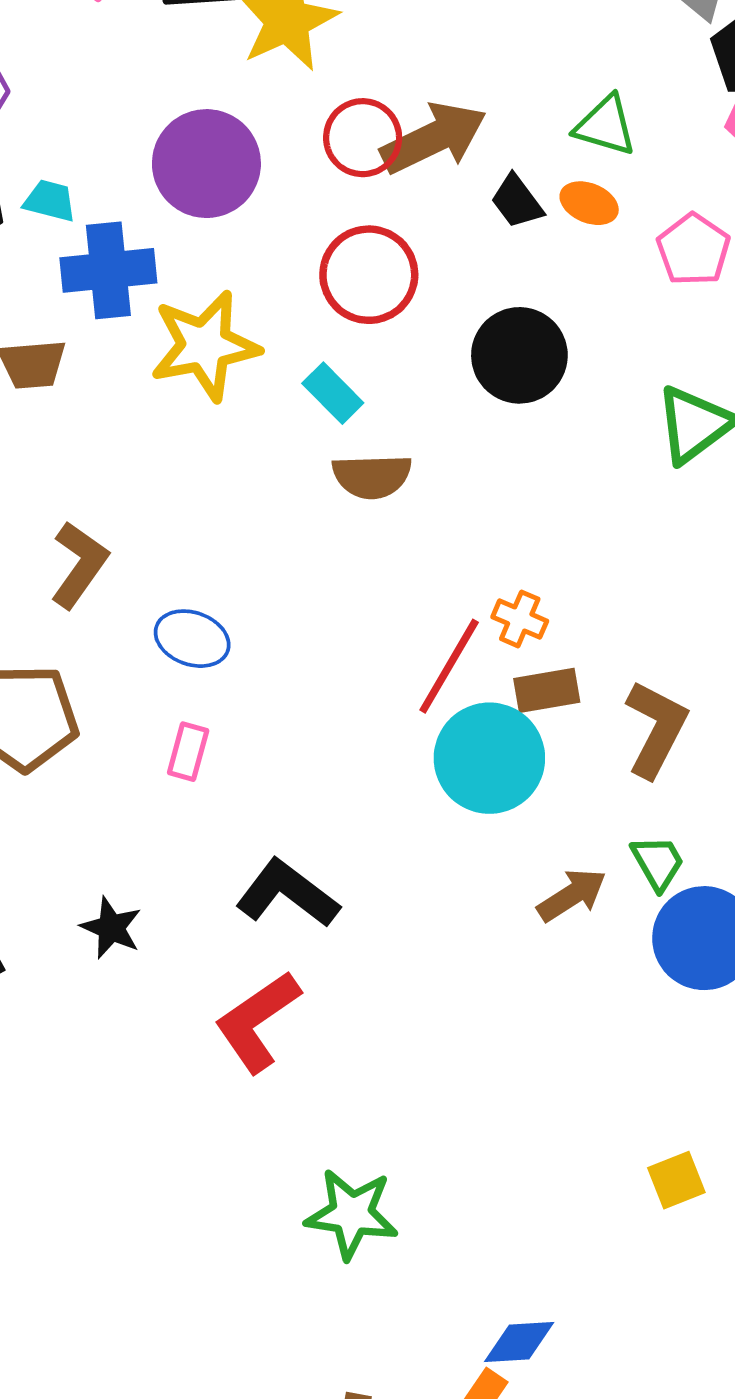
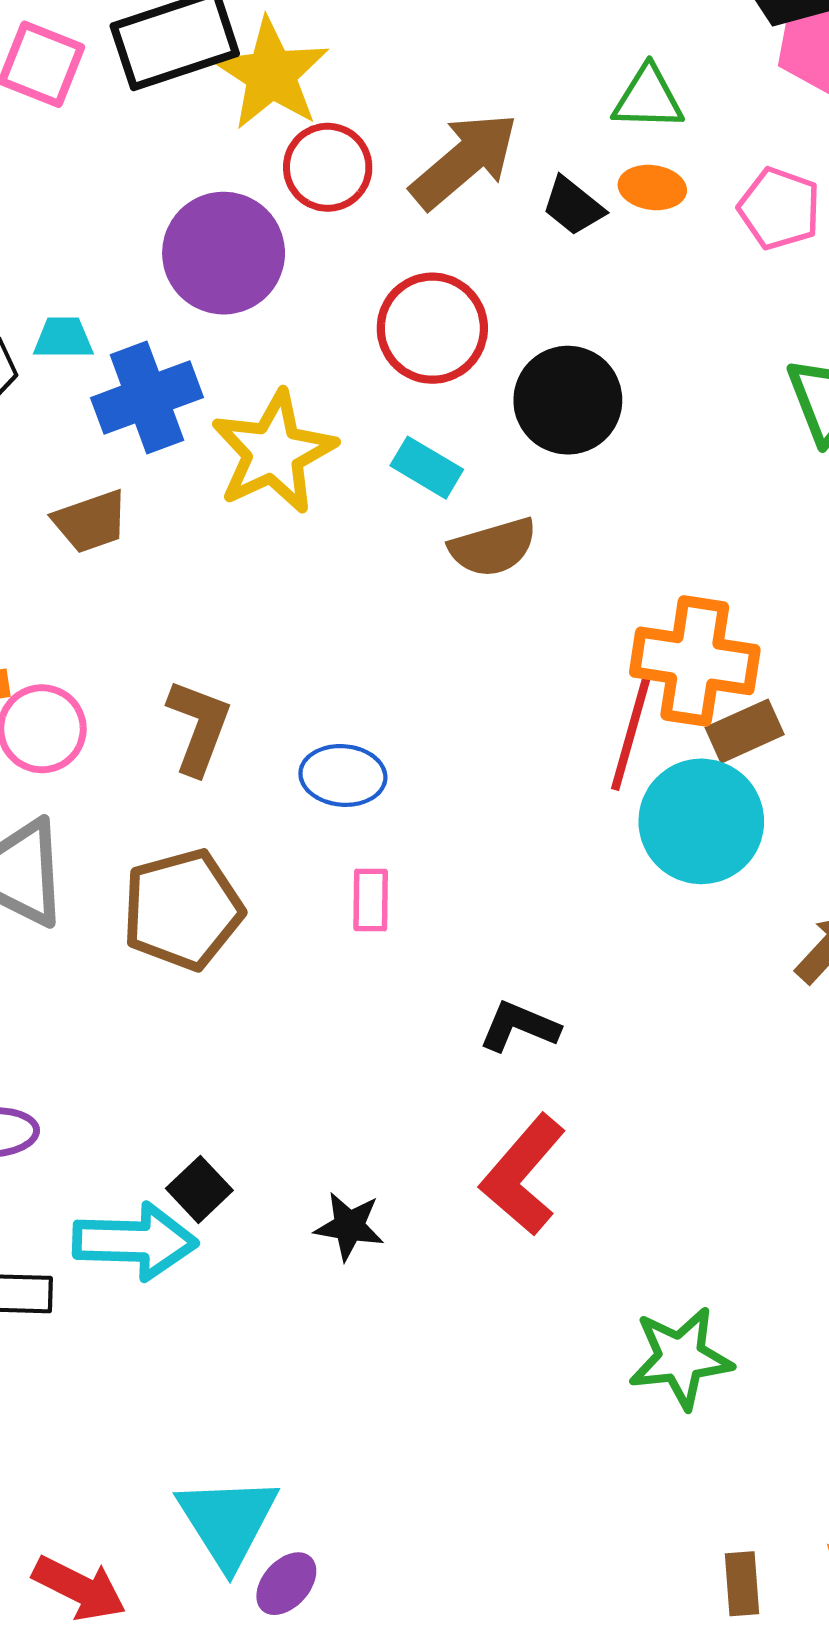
red circle: (363, 138) -> (328, 167), moved
black circle: (519, 355) -> (568, 400), moved
orange cross: (520, 619) -> (695, 661), size x2.0
black L-shape: (287, 894) -> (519, 1027), size x0.7
black star: (111, 928) -> (349, 1226), moved

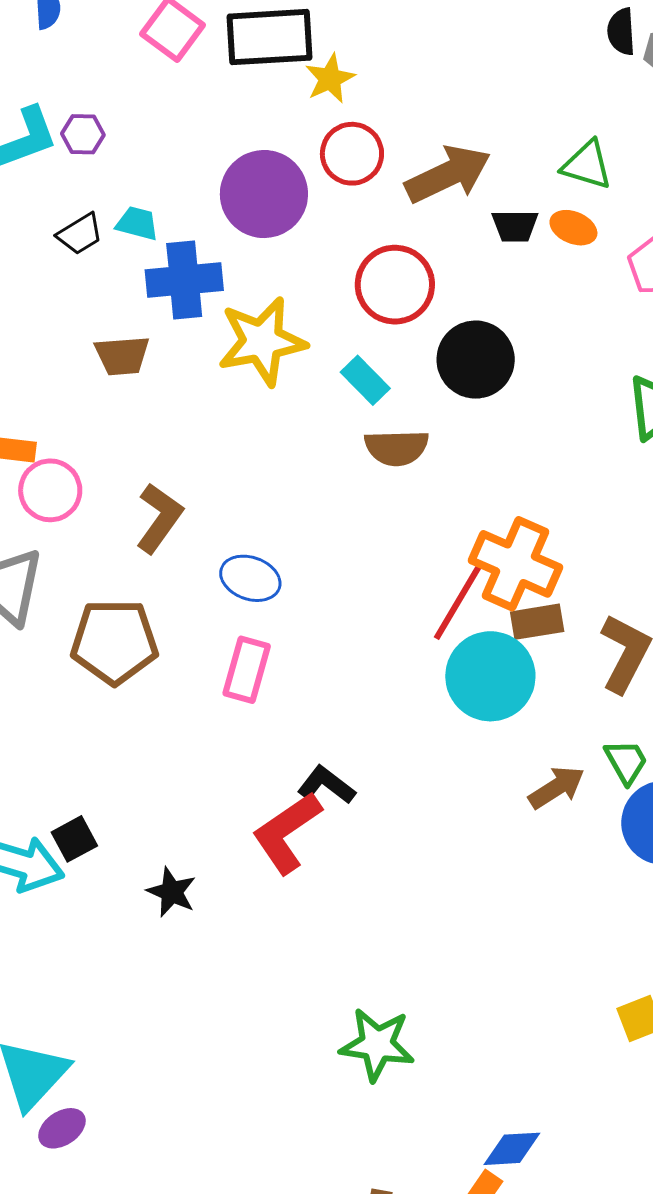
yellow star: (271, 74) -> (330, 79), size x0.6
black trapezoid: (573, 206) -> (515, 226), turned -54
pink rectangle: (371, 900) -> (247, 670), size x1.4
red L-shape: (523, 1175) -> (287, 833), moved

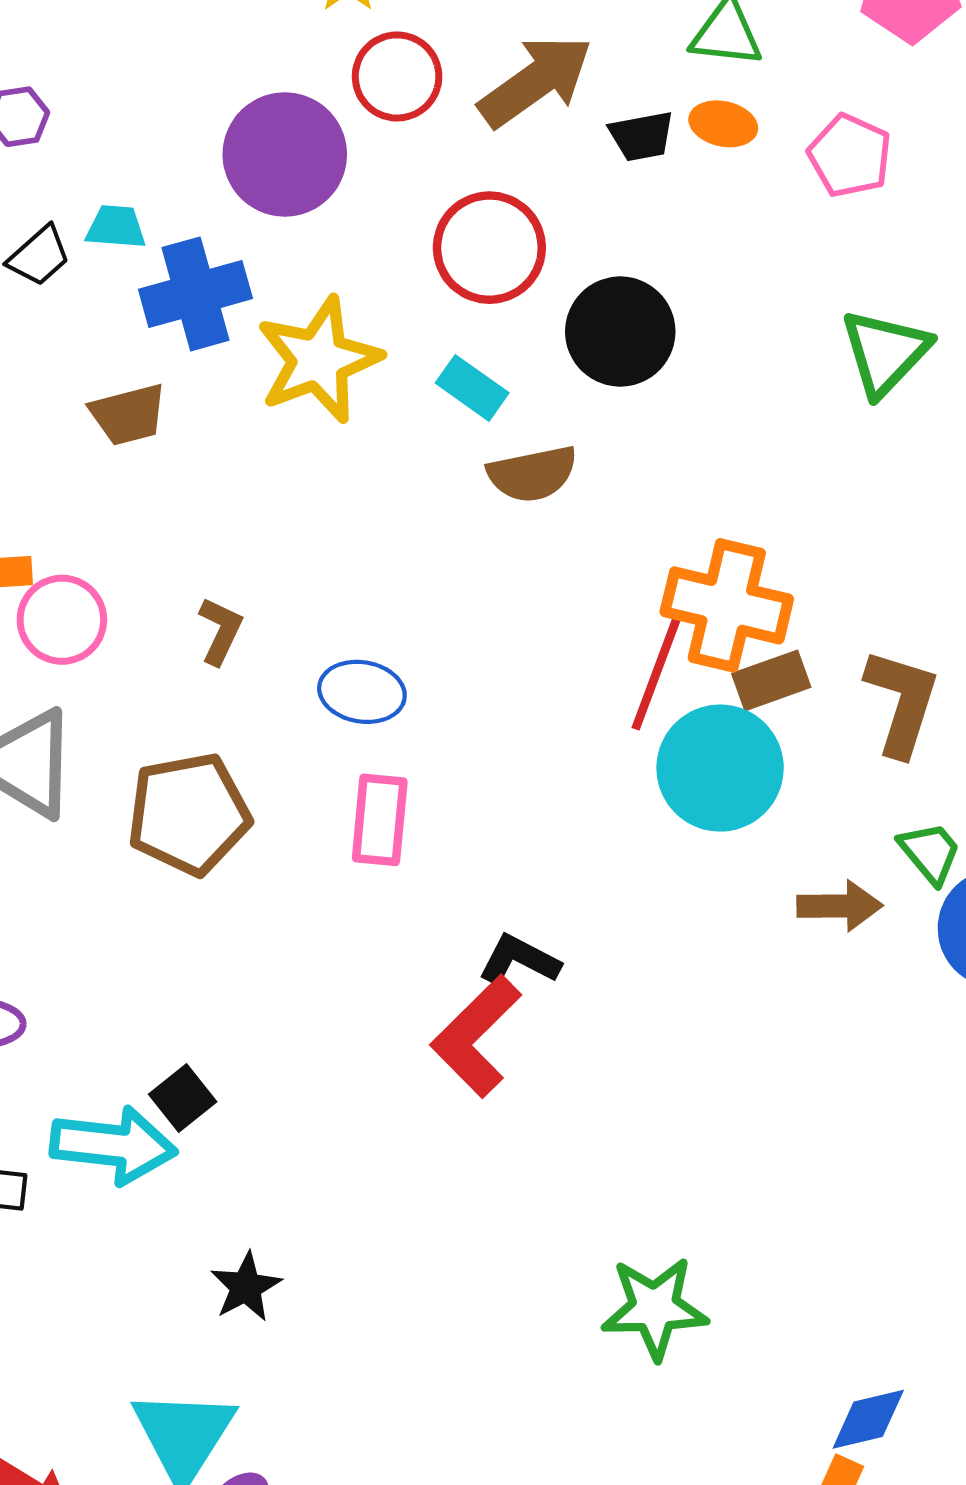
brown L-shape: (159, 518) -> (220, 631), size x0.7
brown arrow: (557, 787) -> (840, 906), turned 42
black star: (172, 892) -> (246, 1287), moved, turned 30

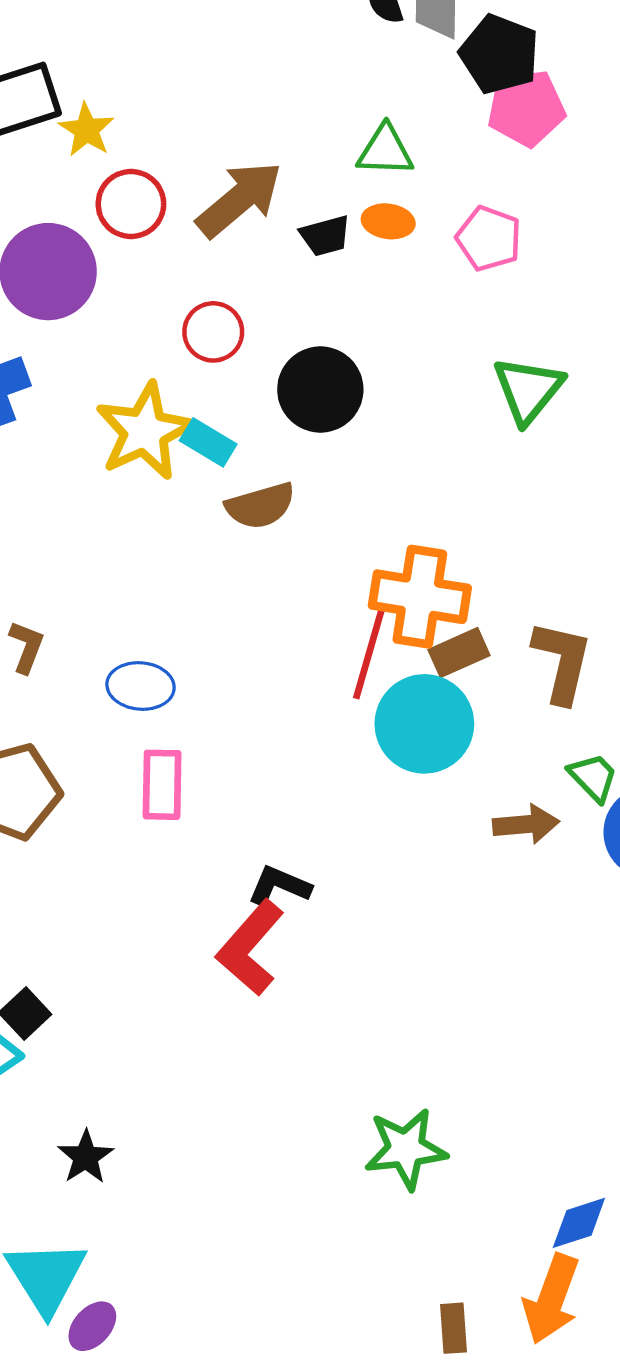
red circle: (489, 248) -> (213, 332), size x0.7
yellow star: (319, 360) -> (145, 431), moved

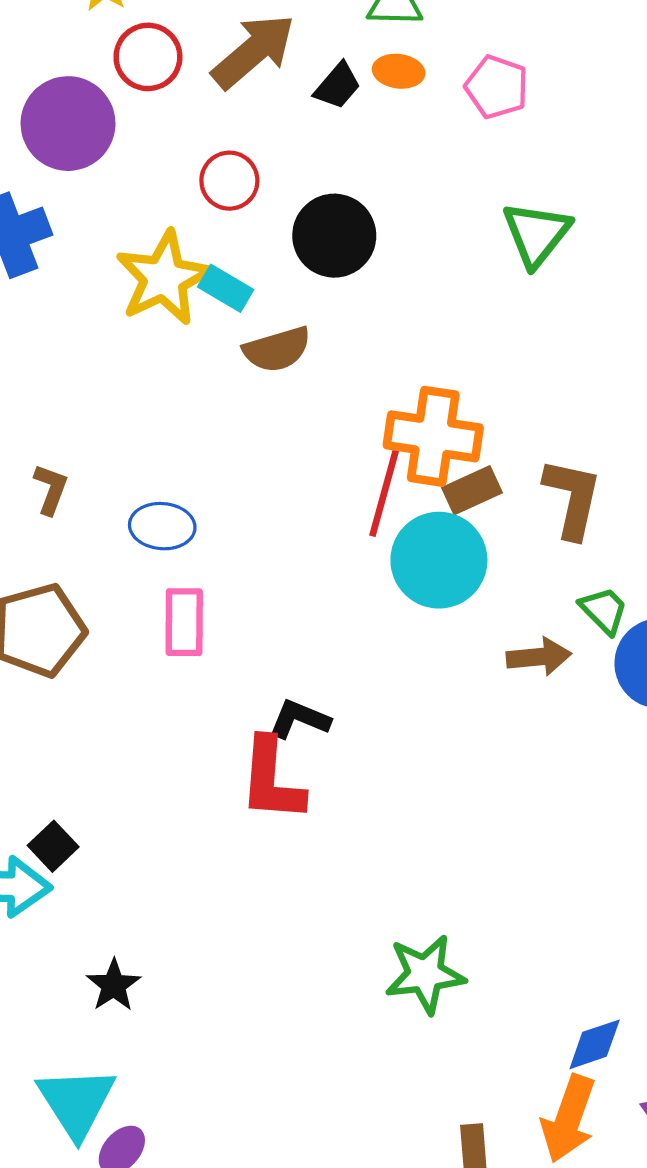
black trapezoid: (325, 236) -> (337, 86), turned -34
red L-shape: (250, 948) -> (272, 780), turned -36

